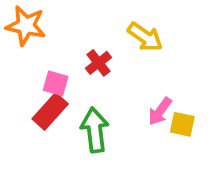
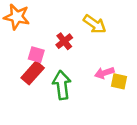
pink arrow: (160, 111) -> (104, 73), turned 36

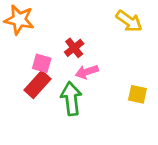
yellow arrow: (95, 24) -> (129, 21), moved
pink arrow: (104, 73) -> (87, 72), moved

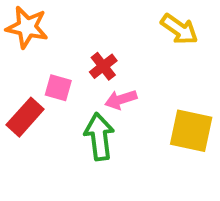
red rectangle: (37, 84) -> (25, 117), moved
yellow square: (137, 94) -> (191, 131), size x1.6

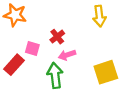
yellow arrow: (179, 29) -> (99, 16), turned 48
yellow square: (191, 131) -> (106, 72), turned -30

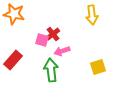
pink square: (32, 48) -> (42, 40), moved
yellow square: (106, 72) -> (98, 67), size x0.7

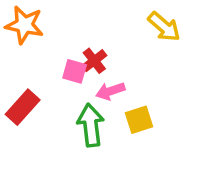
yellow arrow: (92, 15) -> (164, 27), turned -42
yellow square: (98, 67) -> (139, 120), moved

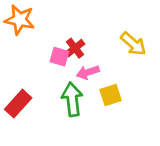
yellow arrow: (164, 27) -> (133, 44), moved
red rectangle: (23, 107) -> (18, 104), moved

